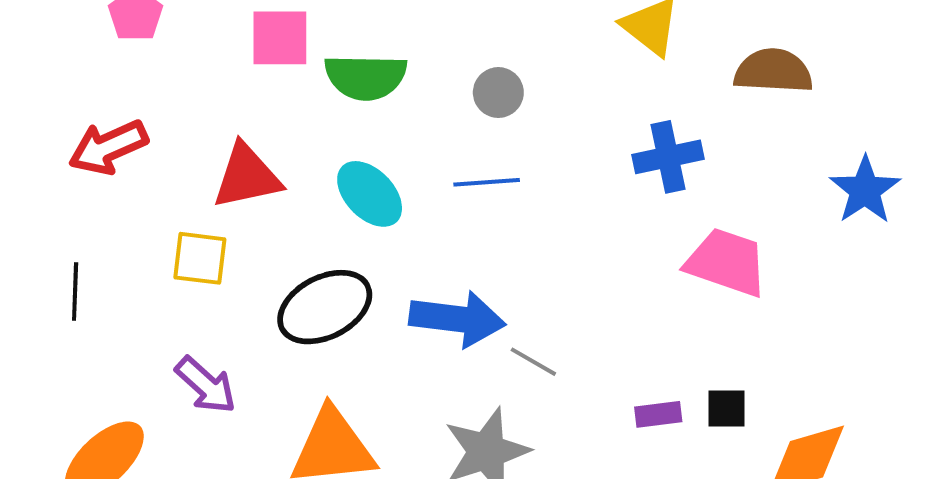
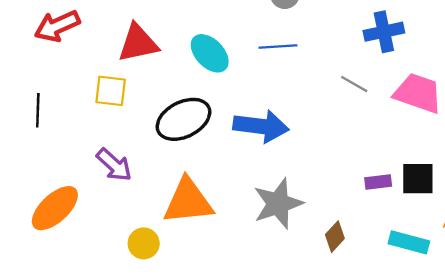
gray line: (533, 362) -> (354, 84), moved
black square: (727, 409) -> (418, 179), size x1.4

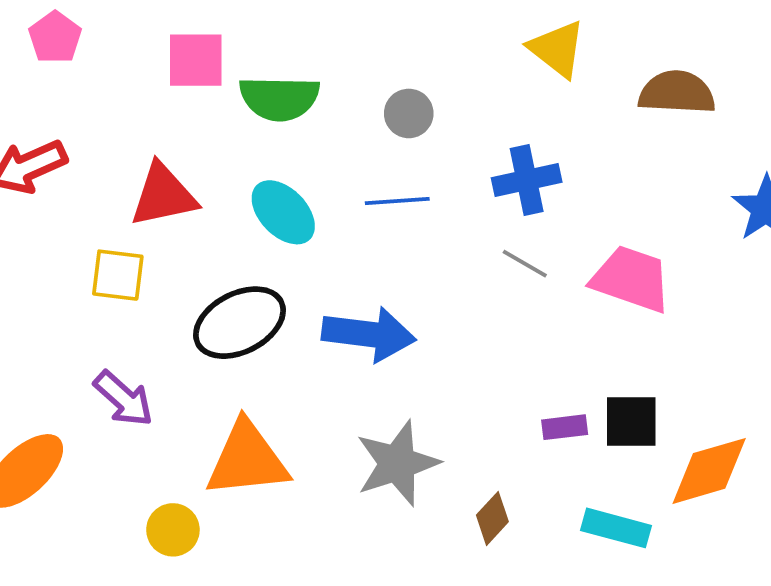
blue cross: (384, 32) -> (527, 180), moved

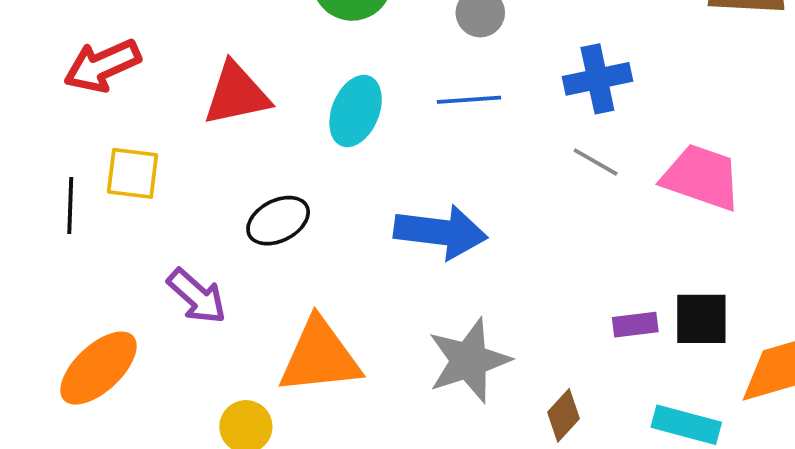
cyan ellipse: (283, 212) -> (356, 111), turned 66
yellow square: (118, 275) -> (133, 173), moved
black ellipse: (240, 323) -> (278, 221), moved, size x0.7

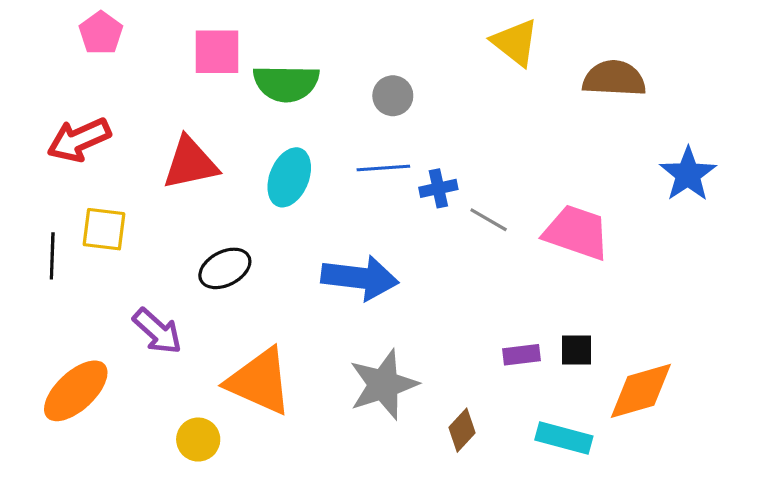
blue cross: (597, 79) -> (438, 188), moved, size x0.7
black square: (701, 319) -> (576, 350), size x0.7
orange triangle: (320, 357) -> (259, 381), turned 30

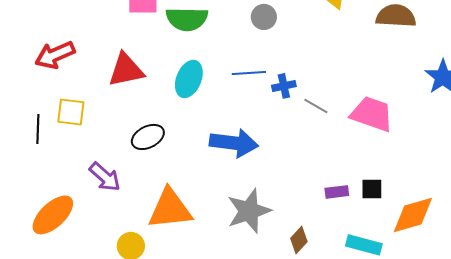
gray circle: (393, 96) -> (264, 17), moved
orange triangle: (259, 381) -> (170, 209), turned -30

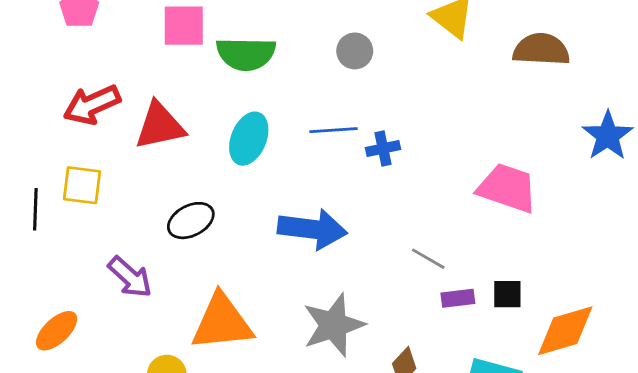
red arrow: (55, 55) -> (92, 105), moved
gray line: (316, 106) -> (428, 259), moved
orange ellipse: (53, 215) -> (57, 331), size x0.7

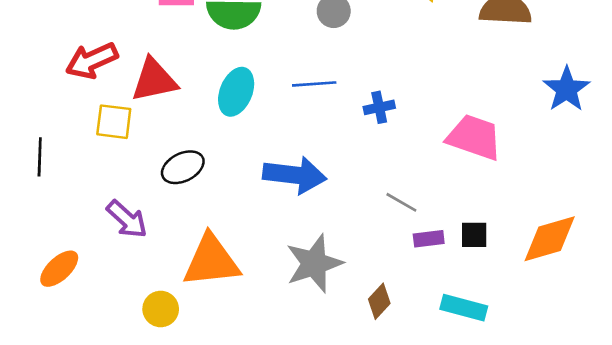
blue cross: (383, 148) -> (379, 107), moved
yellow square: (82, 185) -> (114, 122), moved
orange diamond: (565, 331) -> (550, 239), moved

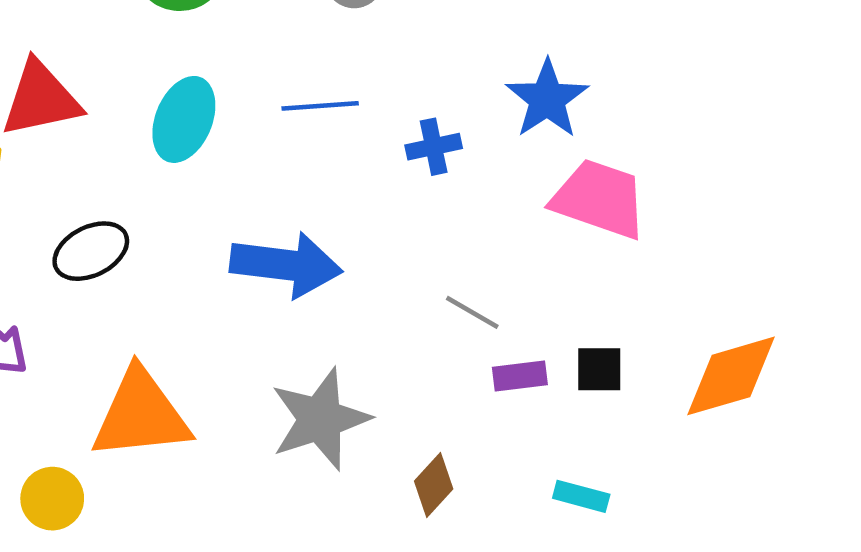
blue star: (567, 89) -> (547, 99), moved
cyan rectangle: (464, 308) -> (581, 496), size x0.7

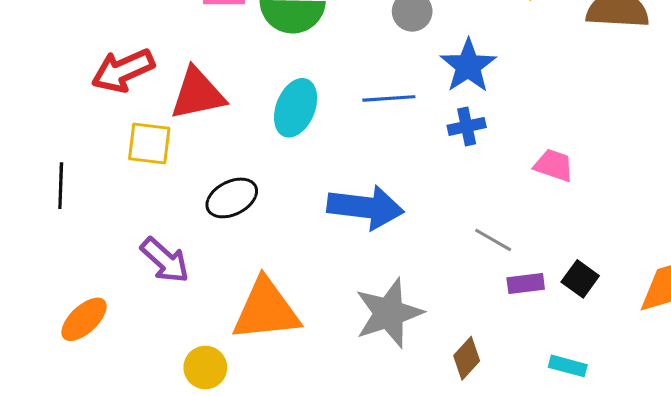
blue star: (547, 99) -> (468, 66), moved
pink trapezoid: (599, 199) -> (554, 165), moved, size x0.6
black square: (599, 369) -> (580, 279), turned 36

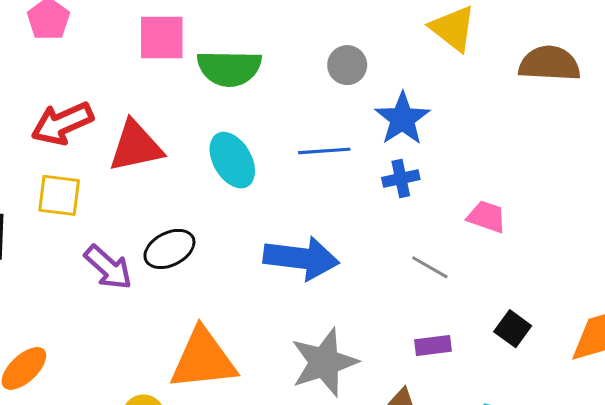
cyan ellipse: (296, 108) -> (232, 160), turned -52
yellow square: (149, 144) -> (59, 195), moved
gray line: (493, 240) -> (430, 267), moved
purple arrow: (165, 260) -> (108, 267), moved
purple rectangle: (526, 284) -> (433, 346), moved

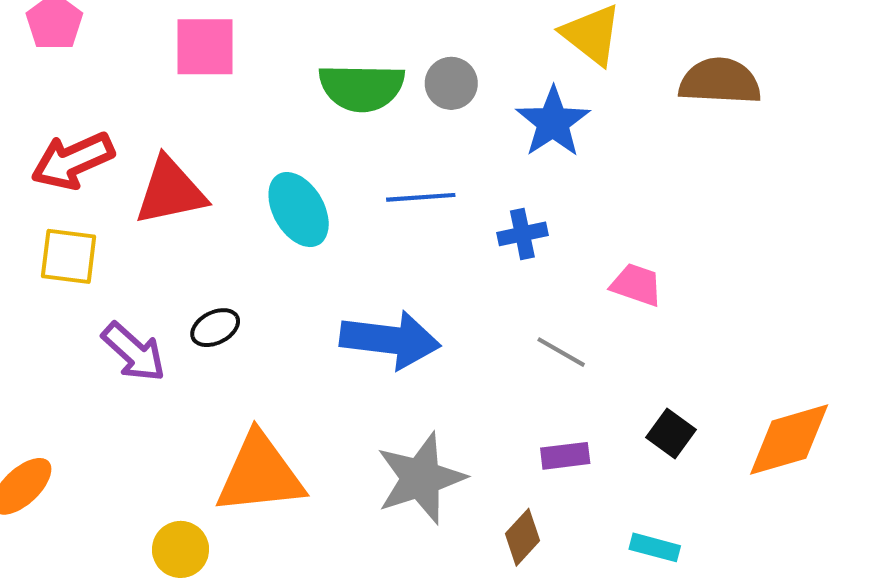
green semicircle: (229, 68) -> (362, 87), moved
blue star: (402, 119) -> (553, 122), moved
black ellipse: (169, 249) -> (215, 328), size x0.7

